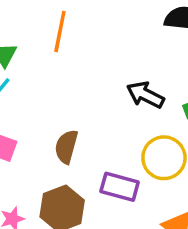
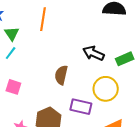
brown semicircle: (66, 147) -> (61, 75), moved

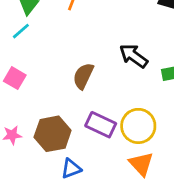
yellow circle: (106, 89) -> (138, 126), moved

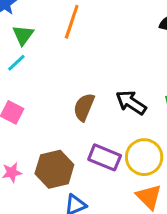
black arrow: (134, 56) -> (131, 103), moved

